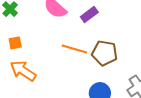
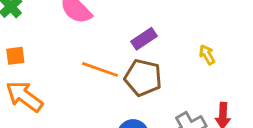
purple rectangle: (89, 14) -> (144, 39), moved

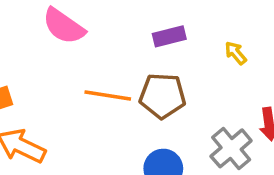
purple rectangle: (144, 39) -> (169, 36), moved, turned 30

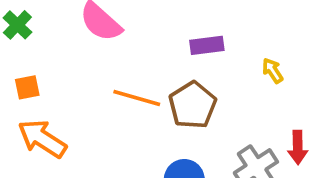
brown pentagon: (162, 96) -> (193, 105), turned 30

